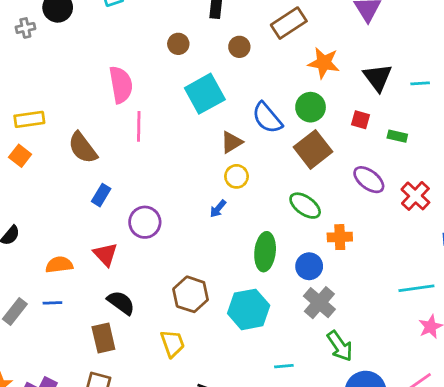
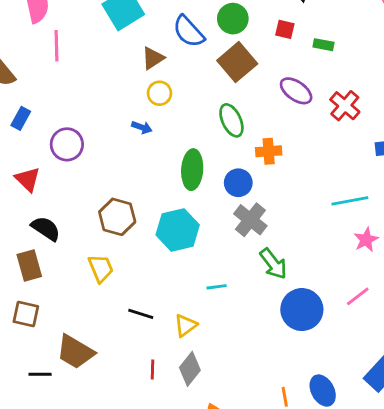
green ellipse: (305, 206) -> (231, 120), turned 32
blue arrow: (218, 209) -> (142, 127), turned -108

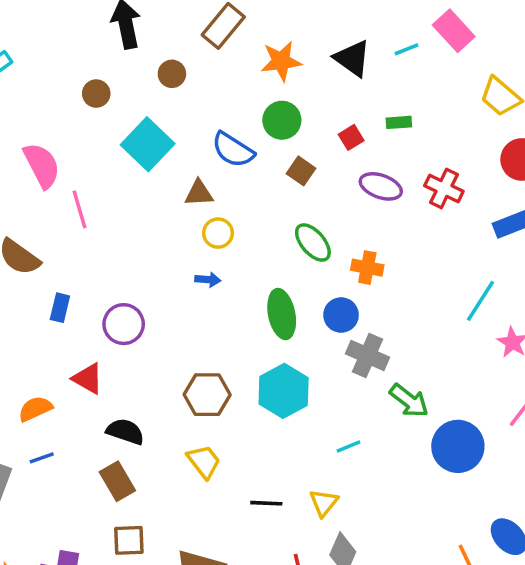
red square: (285, 29) -> (351, 137), moved, turned -30
brown triangle: (153, 58) -> (199, 193), turned 45
brown square: (237, 62) -> (301, 171), size x0.6
orange cross: (269, 151) -> (367, 268), turned 30
cyan line: (350, 201) -> (480, 301), turned -32

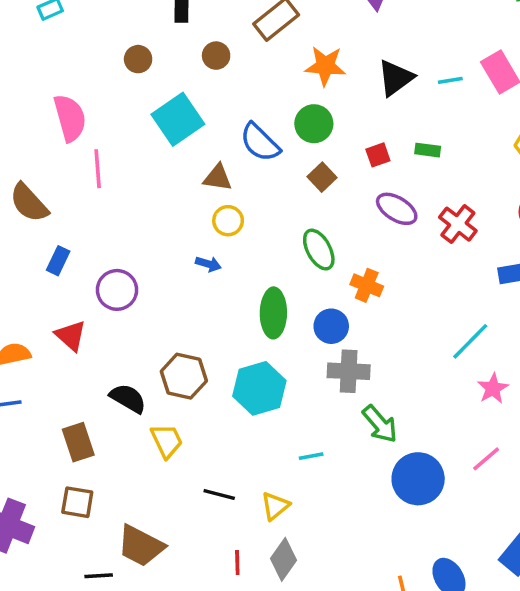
black triangle: (352, 58) -> (396, 78), turned 36
gray cross: (367, 355) -> (349, 371), turned -33
black semicircle: (125, 431) -> (128, 398), moved

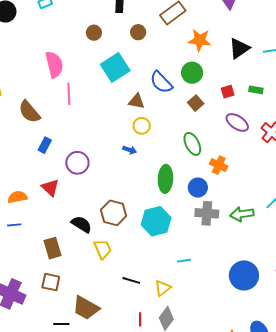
green arrow: (380, 424) -> (242, 214), moved, turned 120

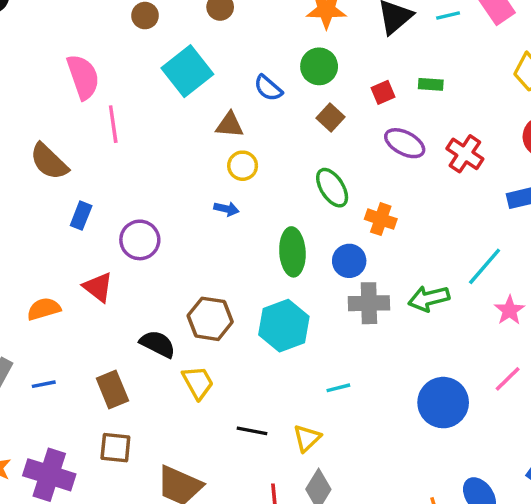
blue semicircle: (161, 82) -> (268, 88), size x0.7
blue line: (14, 225) -> (44, 384), moved

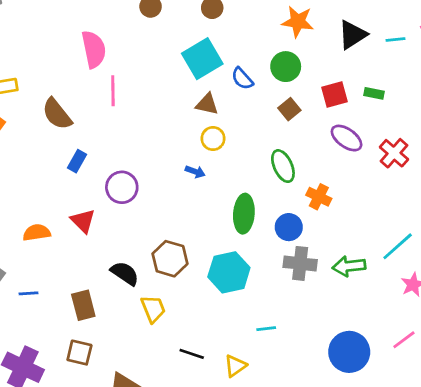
cyan square: (187, 71) -> (202, 59), moved
red square: (383, 92) -> (335, 95), size x1.4

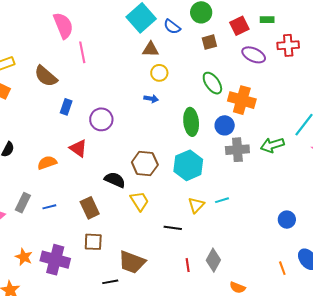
brown square: (289, 109) -> (209, 42), turned 35
red cross: (394, 153) -> (288, 45), moved, turned -35
orange cross: (319, 197) -> (242, 100), size x1.5
blue circle: (349, 352) -> (287, 220), moved, size x0.6
yellow triangle: (235, 366) -> (196, 205), moved

